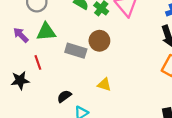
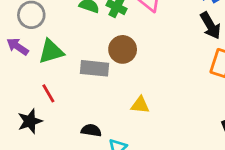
purple arrow: (21, 35) -> (18, 46), moved
black semicircle: (64, 96) -> (91, 130), turned 56

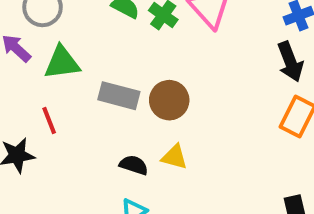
brown circle: (123, 49) -> (169, 100), moved
black semicircle: (91, 130) -> (134, 165), moved

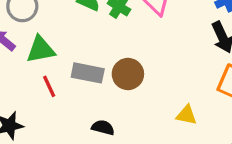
red line: (49, 121) -> (49, 86), moved
yellow triangle: (174, 157) -> (186, 115), moved

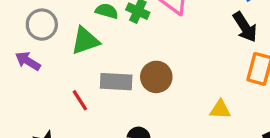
green triangle: (41, 49) -> (85, 41), moved

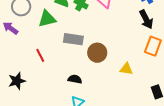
brown circle: (156, 77) -> (97, 53), moved
gray rectangle: (116, 82) -> (73, 39), moved

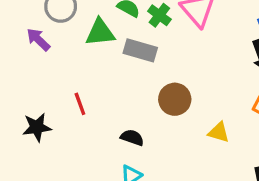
gray rectangle: (73, 39) -> (140, 50), moved
red line: (40, 55) -> (80, 104), moved

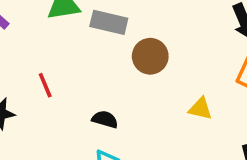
brown circle: (175, 99) -> (150, 56), moved

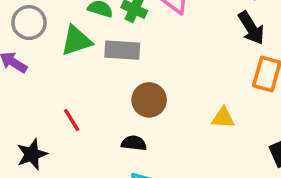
brown circle: (150, 56) -> (149, 100), moved

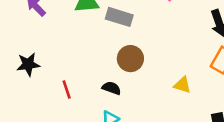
red line: (72, 120) -> (67, 90), moved
black star: (32, 154) -> (28, 64), moved

